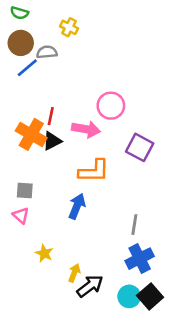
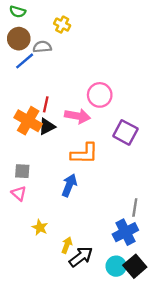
gray line: (134, 225) -> (135, 208), moved

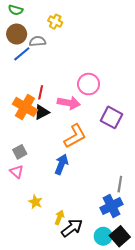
orange L-shape: (84, 154) -> (75, 136), turned -30
gray square: (22, 171) -> (20, 152), turned -32

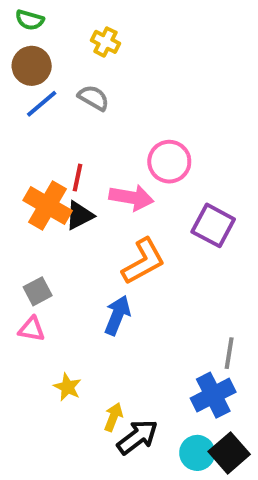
gray semicircle: (37, 41) -> (93, 98), moved, turned 35
pink triangle: (17, 172) -> (32, 329), turned -32

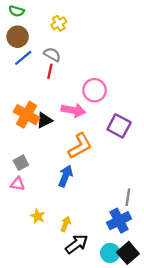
yellow cross: (105, 42) -> (59, 23), turned 32
red line: (78, 178) -> (50, 71), moved
yellow arrow: (113, 417) -> (66, 224), moved

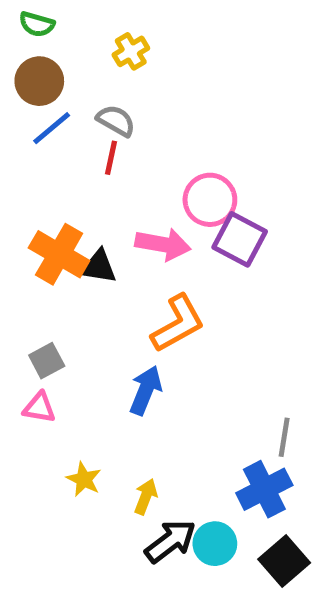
black triangle: (44, 120) -> (99, 267), turned 36
purple square: (119, 126) -> (240, 239), moved
cyan circle: (110, 253) -> (215, 544), moved

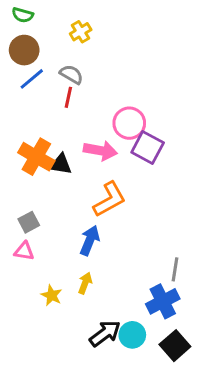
yellow arrow: (146, 497) -> (85, 283), moved

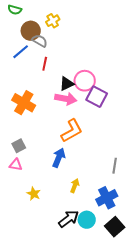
brown circle: (24, 50) -> (31, 31), moved
gray semicircle: (71, 74) -> (40, 41), moved
black triangle: (61, 164) -> (67, 84), moved, turned -35
gray line: (175, 269) -> (115, 166), moved
yellow arrow: (85, 283) -> (75, 186), moved

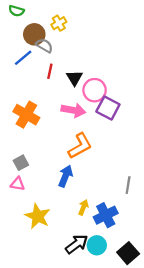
black triangle: (67, 84) -> (74, 78), moved, turned -35
yellow star: (34, 194) -> (38, 216), size x1.6
blue cross: (107, 198) -> (106, 215), moved

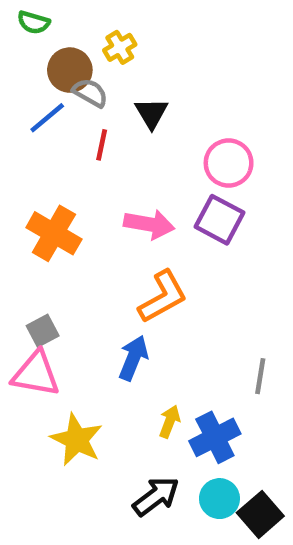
black triangle: (74, 78) -> (151, 113), moved
pink circle: (95, 90) -> (229, 163), moved
pink triangle: (18, 184) -> (36, 374), size x1.6
cyan circle: (97, 245) -> (219, 499), moved

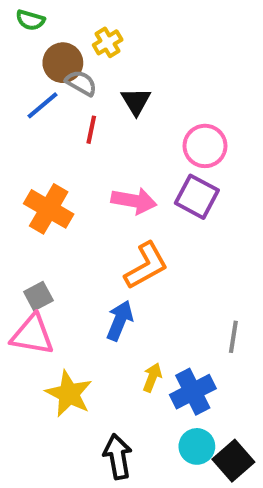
black arrow: (156, 496) -> (118, 457), moved, turned -63

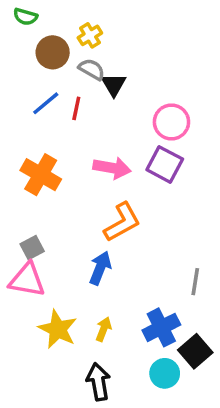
gray semicircle: (81, 83) -> (92, 69), moved
blue line: (43, 105) -> (46, 103), moved
yellow arrow: (152, 377) -> (104, 329), moved
black square: (233, 461) -> (195, 351), moved

